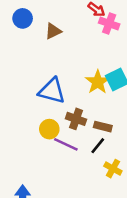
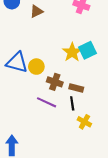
blue triangle: (52, 91) -> (17, 62), moved
yellow circle: (49, 129) -> (36, 67), moved
black line: (98, 146) -> (72, 103), turned -48

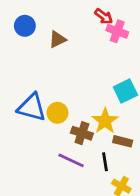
yellow star: (72, 52) -> (105, 121), moved
brown rectangle: (76, 88) -> (123, 141), moved

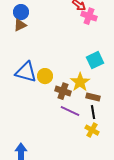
brown triangle: (57, 39) -> (20, 25), moved
purple line: (71, 160) -> (70, 111), moved
black line: (105, 162) -> (93, 112), moved

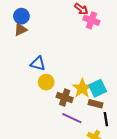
cyan square: (95, 60) -> (98, 88), moved
blue triangle: (26, 72) -> (38, 64), moved, size x0.7
black line: (93, 112) -> (106, 119), moved

